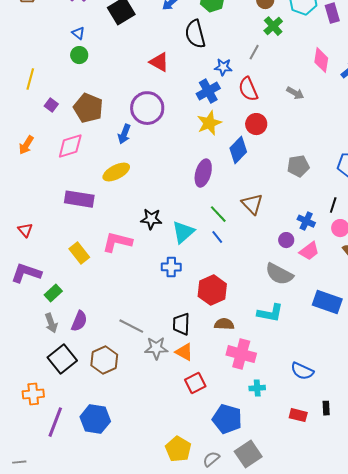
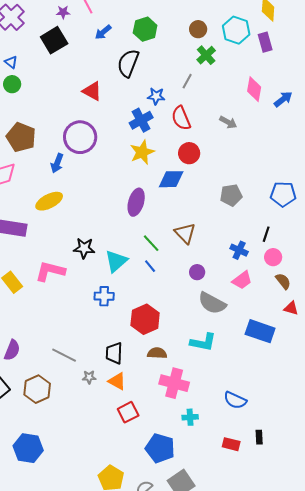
black semicircle: (195, 34) -> (128, 63), turned 36
blue diamond: (238, 150) -> (171, 179), turned 44
purple circle: (286, 240) -> (197, 272), moved
gray star: (156, 348) -> (89, 377), size x0.6

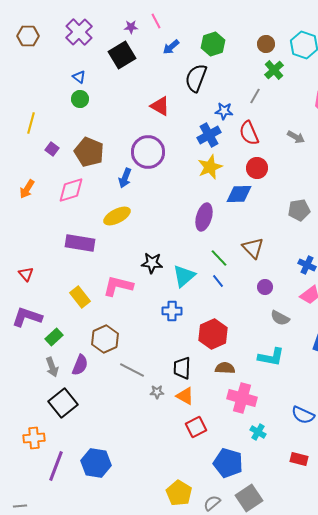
gray semicircle: (212, 303) -> (280, 318), size x0.7
brown hexagon: (37, 389) -> (105, 339), moved
cyan cross: (190, 417) -> (258, 432), turned 35

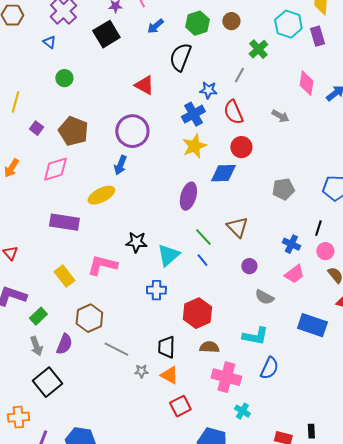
brown circle: (266, 44) -> (231, 21), moved
blue triangle: (79, 77) -> (49, 42), moved
blue arrow: (125, 178) -> (120, 165), moved
blue semicircle: (303, 415) -> (269, 368), moved, turned -90

